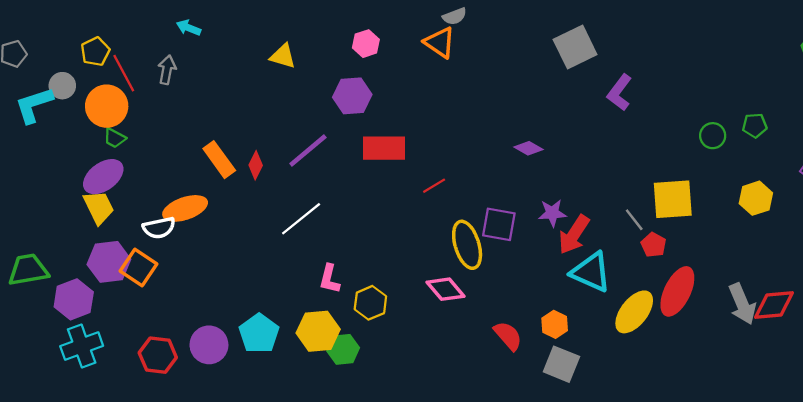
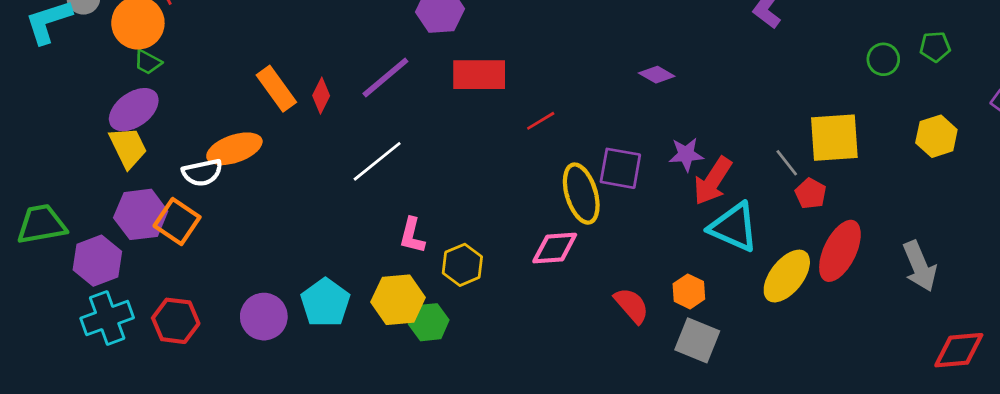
pink diamond: (445, 289) -> (555, 248), turned -54
red diamond: (774, 305) -> (959, 350), moved
red hexagon: (158, 355) -> (176, 321), moved

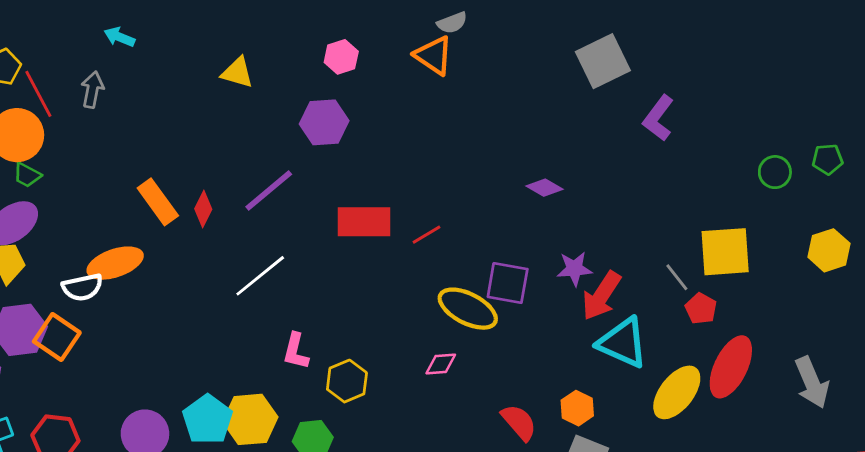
red rectangle: (479, 75) -> (364, 222), moved
yellow ellipse: (581, 194) -> (468, 309), turned -46
pink diamond: (555, 248) -> (441, 364), size x0.7
yellow hexagon: (398, 300) -> (250, 419), moved

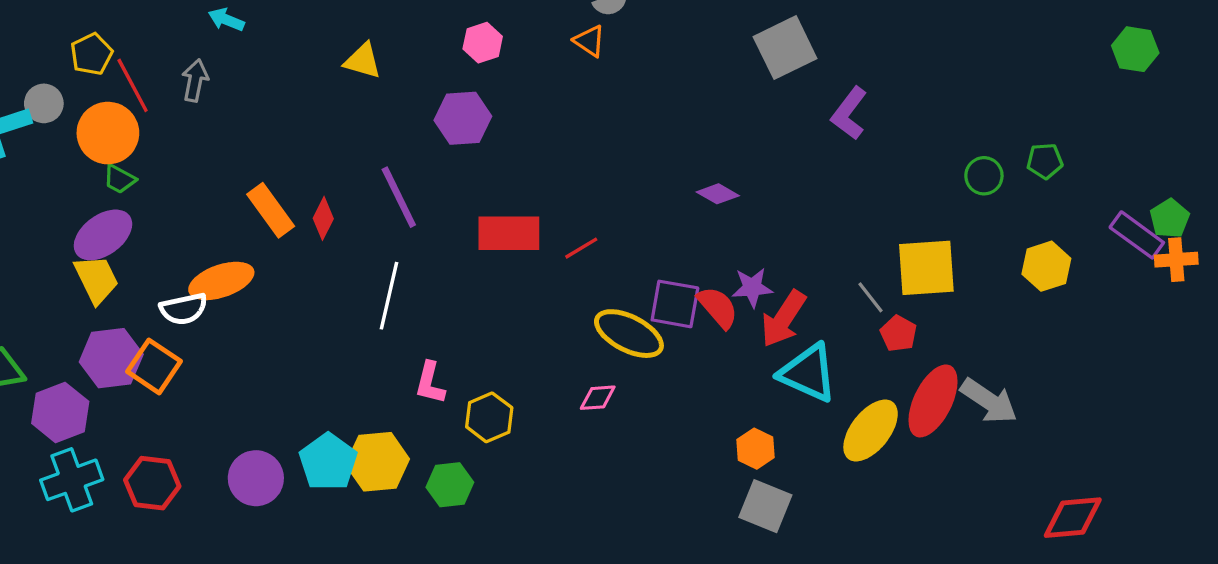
orange triangle: (434, 55) -> (589, 41), size x0.7
purple line: (269, 191) -> (399, 197), turned -76
white line: (260, 276) -> (389, 296), turned -38
gray arrow: (812, 382) -> (989, 401), moved, turned -33
red semicircle: (519, 422) -> (718, 307), moved

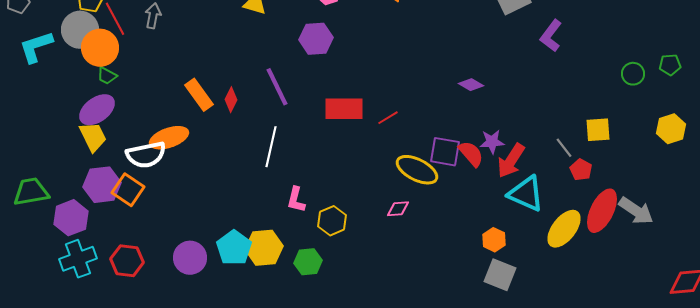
gray circle: (44, 103) -> (80, 30), moved, size x1.6
yellow square: (926, 268) -> (598, 130), size x0.7
white semicircle: (184, 309) -> (146, 155), size x1.4

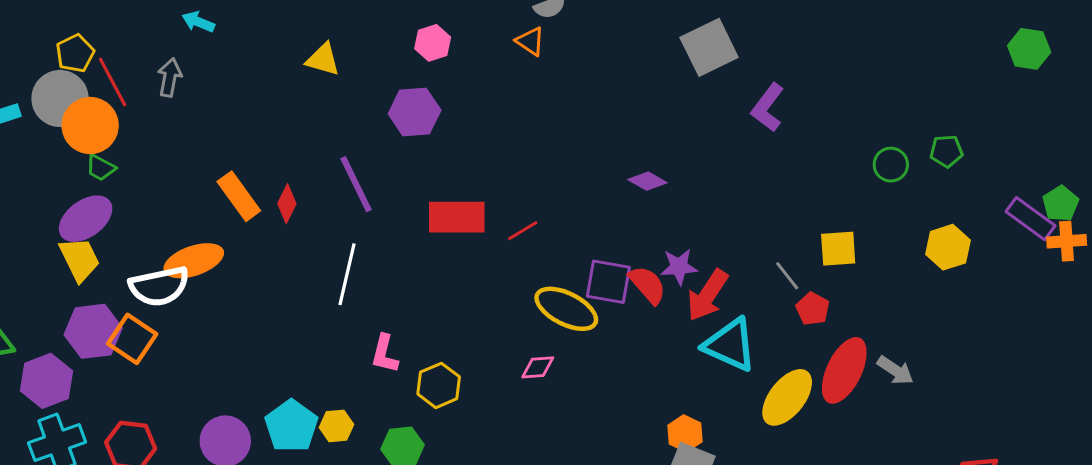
gray arrow: (636, 211) -> (895, 370), size x0.7
orange hexagon: (494, 240) -> (685, 433), moved
yellow hexagon: (264, 248) -> (336, 426), size x0.6

